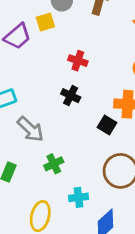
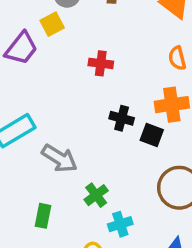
black cross: (71, 96) -> (122, 118), moved
cyan cross: (78, 197) -> (120, 224), moved

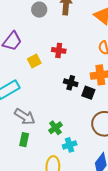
yellow square: (52, 24) -> (34, 61), moved
gray arrow: (59, 158) -> (25, 117), moved

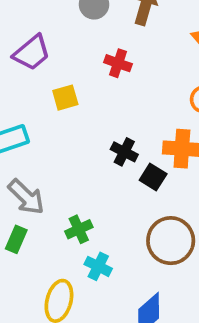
red cross: (59, 50) -> (118, 63), moved
cyan cross: (70, 145) -> (98, 266), turned 32

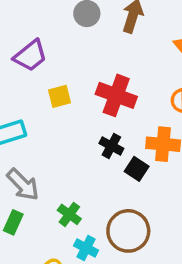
red cross: (118, 63) -> (116, 95), moved, size x1.6
green cross: (79, 229) -> (69, 214), turned -30
brown circle: (171, 241) -> (128, 231), moved

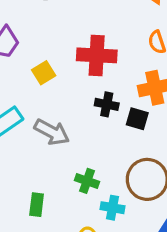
gray arrow: (23, 185) -> (52, 132), moved

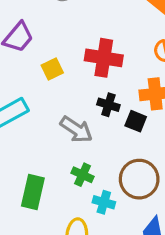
gray arrow: (52, 132) -> (76, 129), moved
green rectangle: (37, 205) -> (33, 192), size x1.5

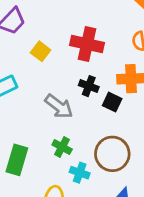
yellow square: (52, 69) -> (41, 51), turned -30

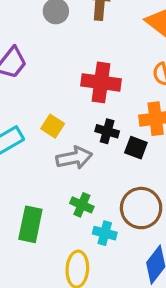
yellow square: (41, 51) -> (53, 126), moved
gray arrow: (59, 106) -> (74, 158), turned -44

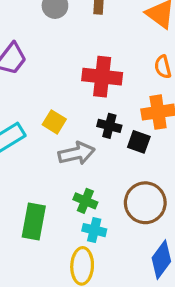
cyan cross: (105, 233) -> (94, 230), moved

